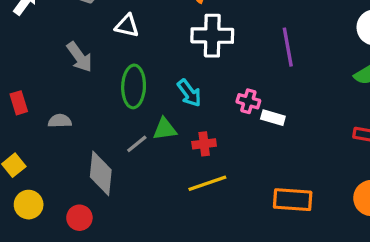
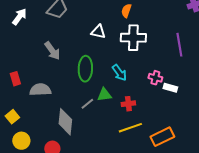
white triangle: (127, 26) -> (98, 32), moved
gray semicircle: (60, 121) -> (40, 90), size x1.5
orange rectangle: (293, 200) -> (162, 137), moved, turned -30

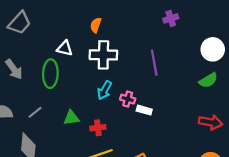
green ellipse: (85, 69) -> (50, 74), moved
cyan arrow: (119, 73) -> (104, 90), moved, turned 66
gray line: (87, 104) -> (35, 112), moved

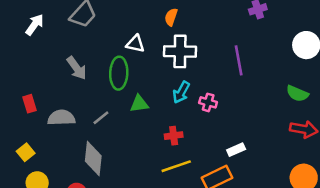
green semicircle: (208, 80) -> (297, 94), moved, turned 54
white rectangle: (144, 110) -> (236, 150), moved, turned -40
green triangle: (71, 118) -> (139, 104), moved

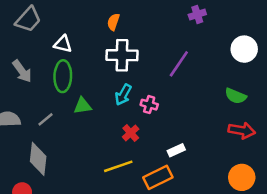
white triangle: (135, 44) -> (63, 44), moved
purple line: (239, 60) -> (179, 64), turned 44
red cross: (174, 136) -> (131, 133), moved, turned -35

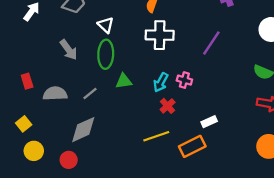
white triangle: (63, 44) -> (106, 25), turned 30
cyan arrow: (123, 95) -> (161, 82), moved
gray diamond: (38, 159) -> (83, 130), turned 60

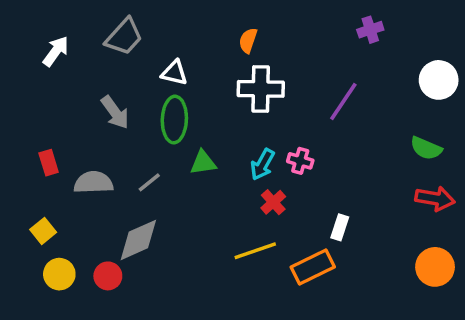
white triangle: (106, 25) -> (174, 73), turned -30
white rectangle: (209, 122) -> (340, 227), turned -48
red circle: (69, 160) -> (108, 276), moved

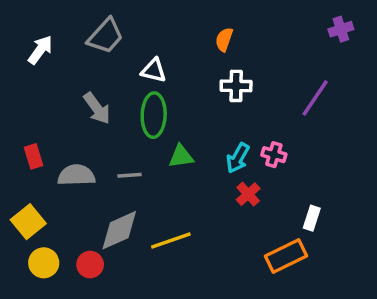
white cross: (261, 89) -> (236, 86), size x0.7
gray line: (149, 182) -> (130, 175), turned 35
yellow square: (43, 231) -> (28, 222), size x1.4
yellow line: (255, 251) -> (171, 240), moved

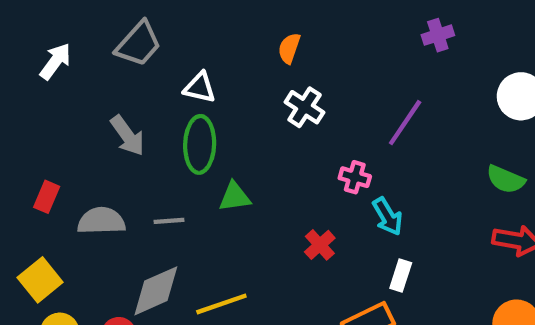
white cross: (236, 86) -> (305, 107), turned 32
pink cross: (274, 155) -> (355, 177), moved
red rectangle: (33, 156) -> (47, 197), turned 40
cyan arrow: (238, 158) -> (388, 217), moved, turned -60

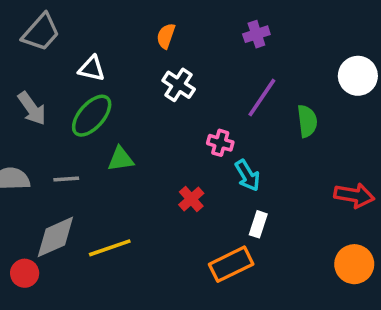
purple cross: (438, 35) -> (256, 34), moved
green ellipse: (200, 144) -> (92, 116), turned 39
green semicircle: (506, 179) -> (307, 121), moved, turned -120

